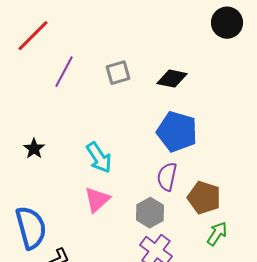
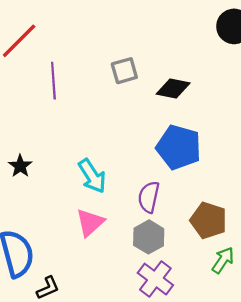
purple line: (64, 72) -> (53, 81), turned -32
gray square: (118, 73) -> (124, 71), moved
purple semicircle: (167, 177) -> (149, 197), moved

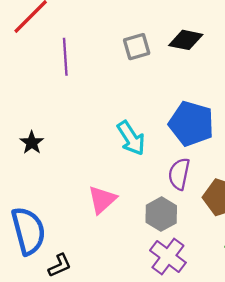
black diamond: (173, 88) -> (186, 40), moved
cyan arrow: (92, 176) -> (131, 138), moved
purple semicircle: (149, 197) -> (179, 174), moved

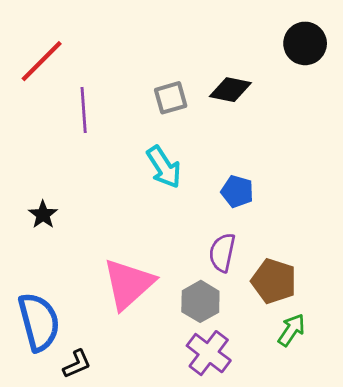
blue pentagon: (191, 124) -> (237, 191), size x0.6
cyan arrow: (131, 138) -> (164, 167), moved
pink triangle: (102, 200) -> (129, 284), size x1.5

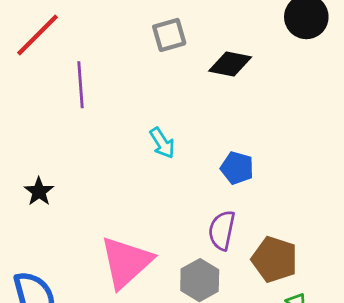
gray square: (171, 98) -> (169, 35), moved
cyan arrow: (164, 167) -> (162, 143), size x0.7

